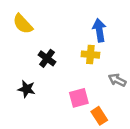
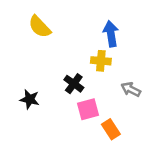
yellow semicircle: (23, 24) -> (40, 27), moved
black cross: (47, 58) -> (74, 84), moved

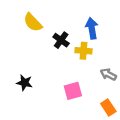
black cross: (74, 84) -> (61, 40), moved
orange rectangle: (111, 129) -> (108, 107), moved

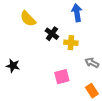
blue arrow: (92, 28) -> (77, 13), moved
black star: (24, 83) -> (13, 66), moved

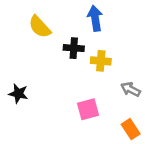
blue arrow: (77, 13) -> (95, 18), moved
black cross: (52, 34) -> (74, 48), turned -32

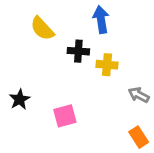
black star: (18, 94) -> (20, 99), turned 30
pink square: (88, 109) -> (65, 116), moved

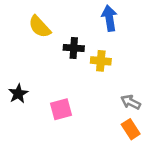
blue arrow: (101, 19) -> (109, 18), moved
gray arrow: (139, 95) -> (131, 102), moved

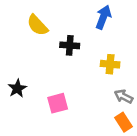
blue arrow: (109, 18) -> (103, 17), turned 30
yellow cross: (101, 61) -> (110, 64), moved

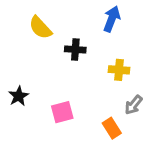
gray arrow: (124, 96) -> (134, 105), turned -78
orange rectangle: (124, 122) -> (112, 128), moved

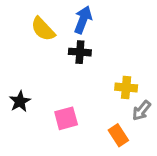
blue arrow: (112, 19) -> (83, 20), moved
yellow cross: (119, 70) -> (126, 88), moved

